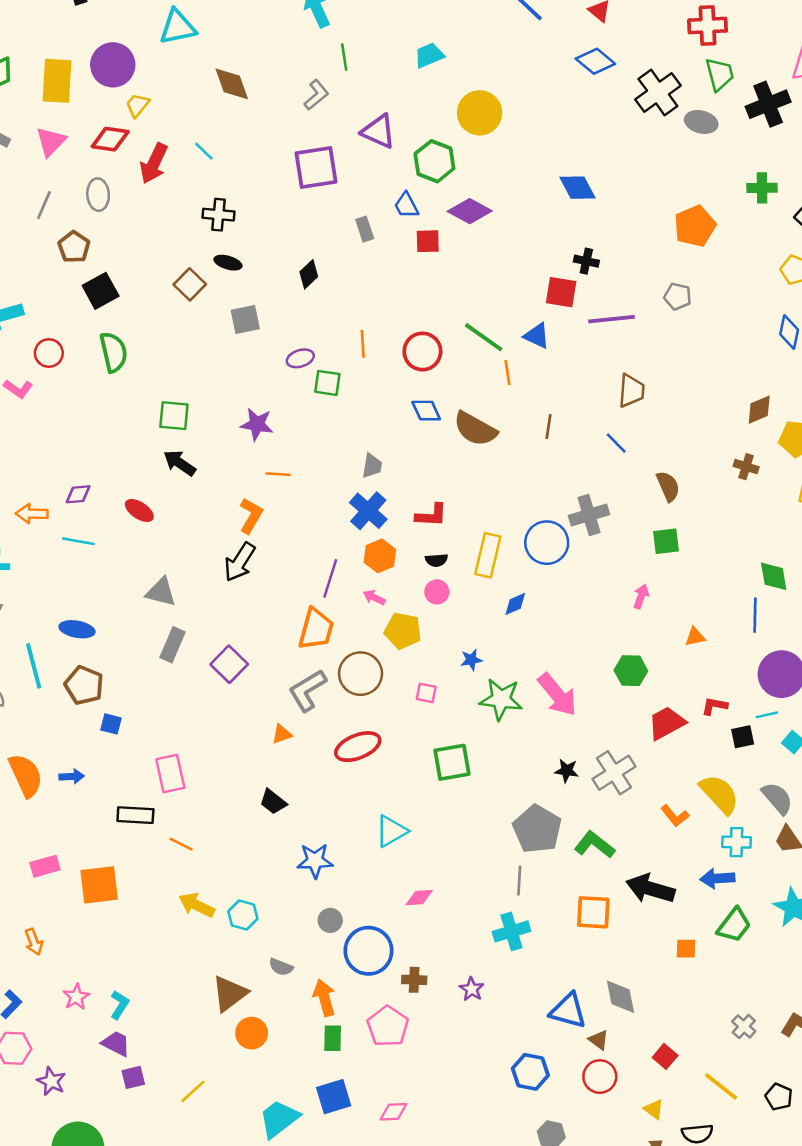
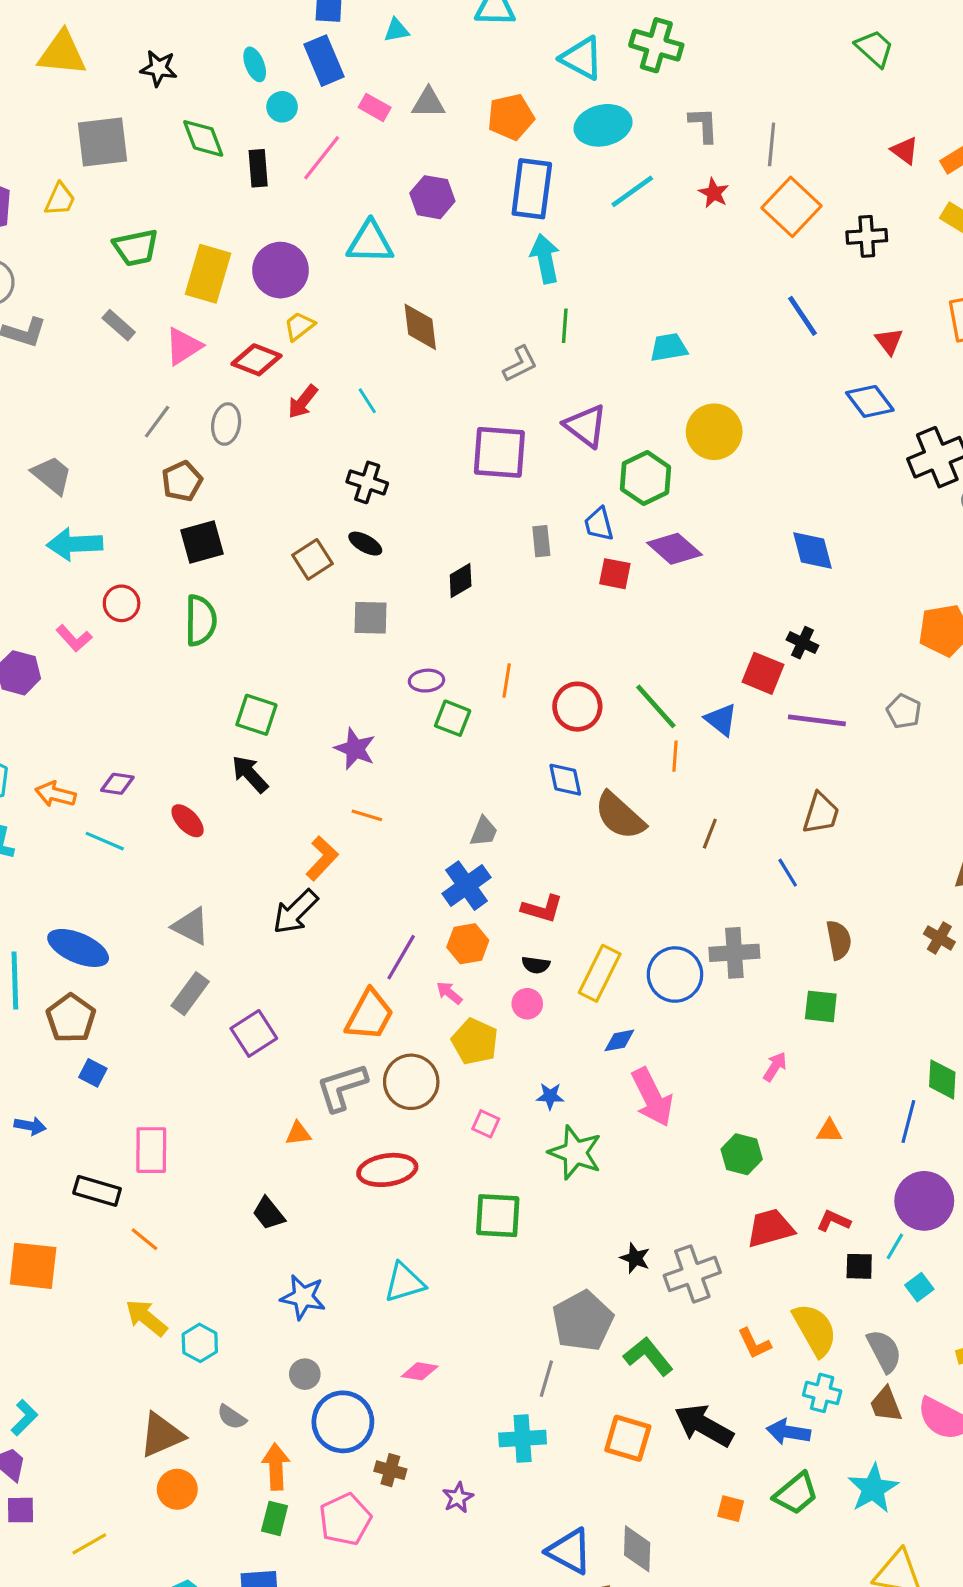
red arrow: (154, 163) -> (303, 402), size x0.7
blue ellipse: (77, 629) -> (78, 948), size x1.4
pink arrow: (557, 695) -> (652, 1097), moved
cyan line: (767, 715) -> (895, 1246), turned -60

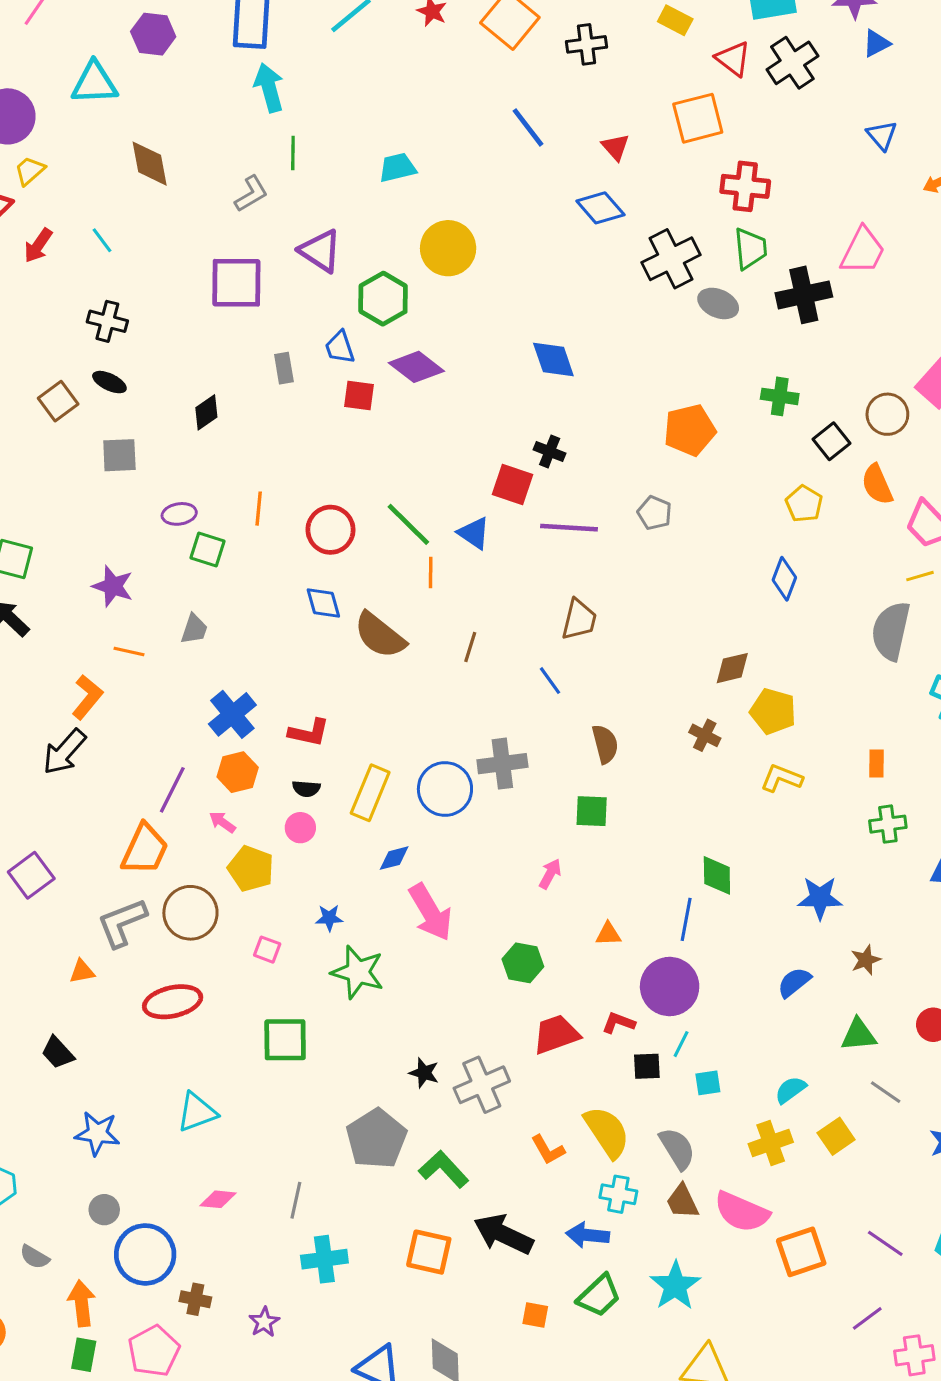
gray trapezoid: (484, 832) -> (194, 629), moved
purple circle: (924, 1201) -> (670, 987), moved
cyan square: (919, 1287) -> (708, 1083), turned 32
gray line: (546, 1379) -> (296, 1200), moved

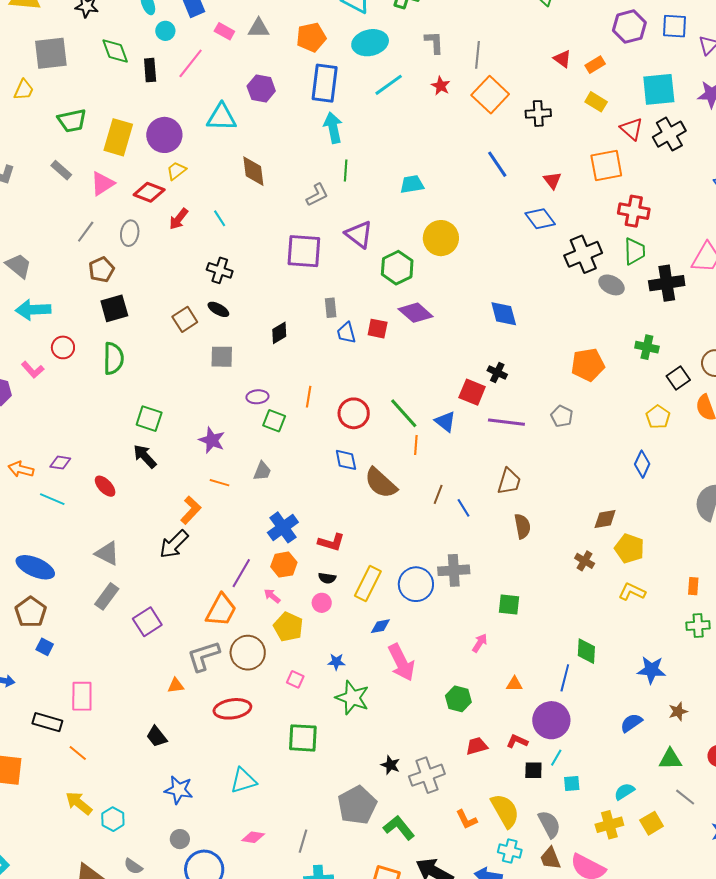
blue trapezoid: (340, 347) -> (346, 333), moved
blue line: (550, 681) -> (463, 508), moved
brown semicircle: (605, 744) -> (522, 526), moved
red trapezoid: (556, 1034) -> (477, 746), size x0.7

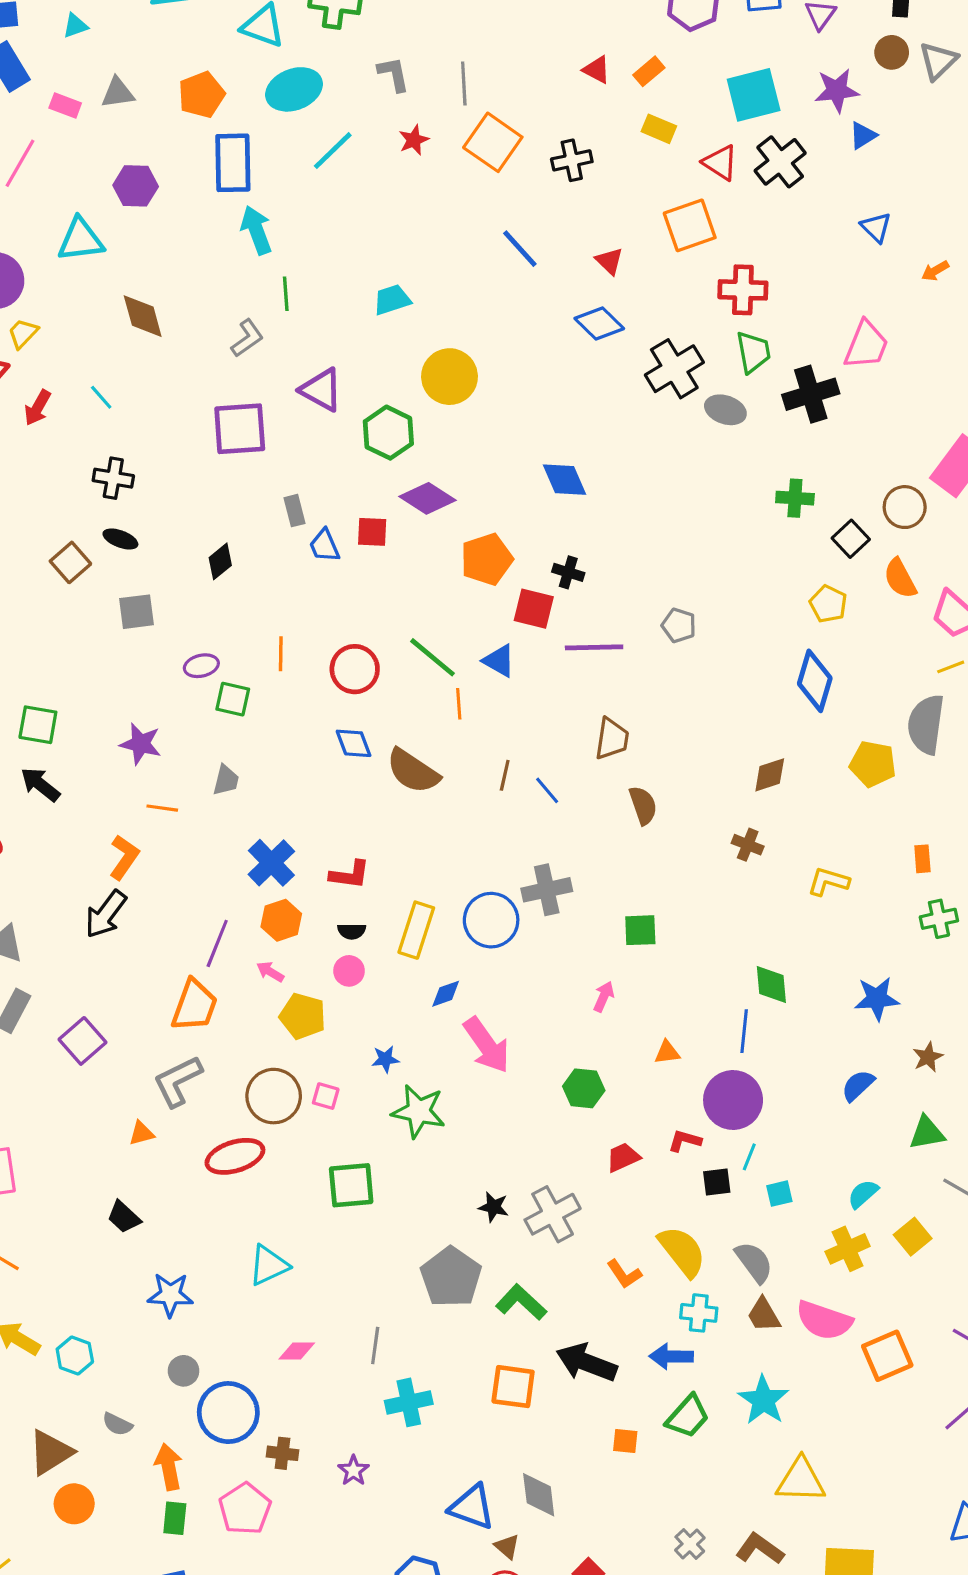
red star: (441, 86) -> (414, 140), turned 30
orange pentagon: (588, 365) -> (487, 559), moved
blue diamond: (642, 464) -> (815, 681), size x1.4
yellow pentagon: (629, 548) -> (873, 764), moved
brown circle: (248, 653) -> (274, 1096), moved

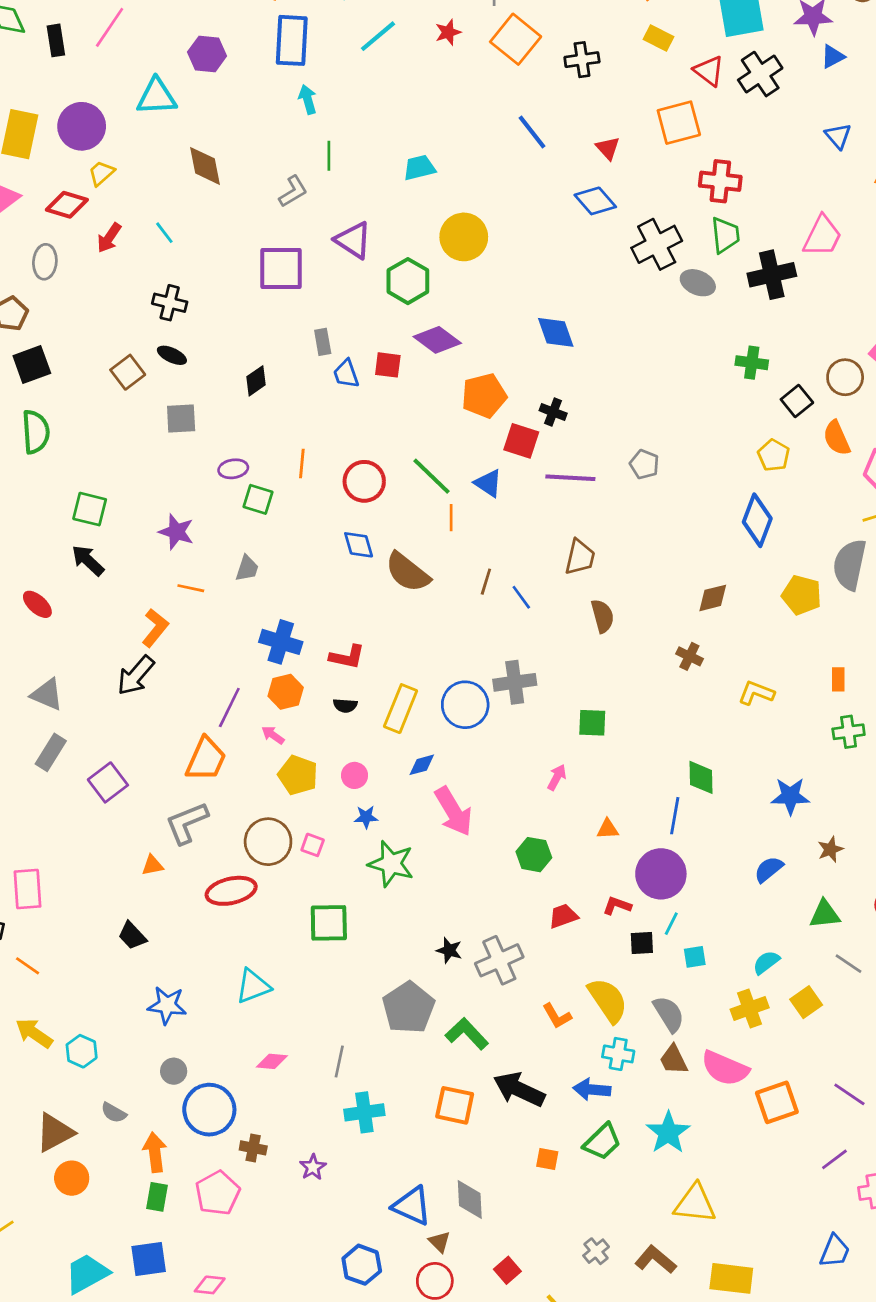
cyan arrow: (256, 230) -> (308, 99), size x0.7
blue cross: (271, 863) -> (281, 642), turned -33
pink circle: (349, 971) -> (355, 775), moved

